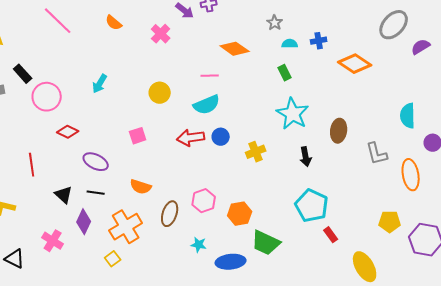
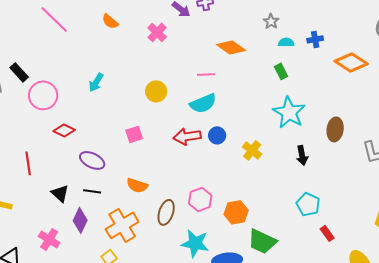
yellow cross: (256, 152) -> (252, 150), turned -30
cyan pentagon: (312, 206) -> (308, 204), size x0.7
cyan star: (199, 245) -> (195, 243), size x1.8

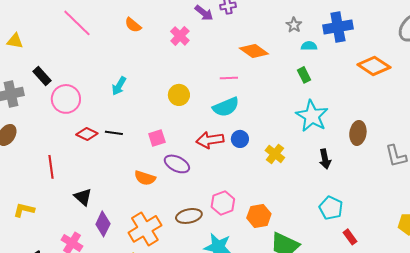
blue cross: (315, 39) -> (338, 27), moved, size x1.8
purple ellipse: (92, 160) -> (177, 164), moved
orange semicircle: (137, 185) -> (145, 178), moved
black line: (92, 191) -> (114, 133), moved
brown ellipse: (166, 212) -> (189, 216), turned 60

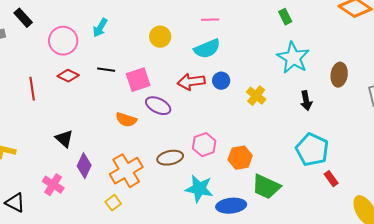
pink circle: (66, 99) -> (63, 41), moved
black line: (114, 133) -> (106, 70), moved
pink square: (157, 138) -> (138, 80), size x1.4
red line: (51, 167) -> (32, 89), moved
cyan pentagon: (331, 208) -> (312, 150), size x1.4

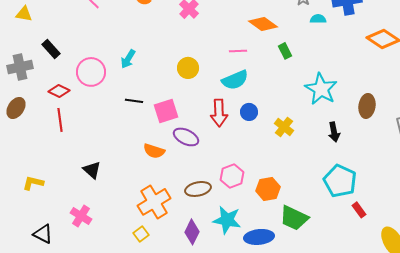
green rectangle: (285, 17) -> (285, 51), moved
red diamond: (68, 76) -> (59, 91), moved
red arrow: (191, 82) -> (219, 113), turned -84
purple diamond: (84, 166) -> (192, 232), moved

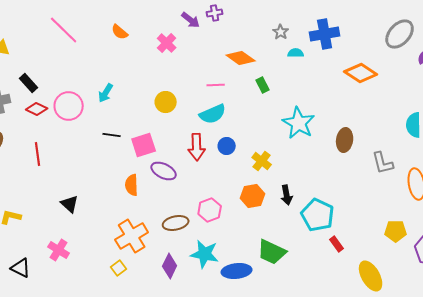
red diamond: (59, 91) -> (37, 109), moved
black arrow: (334, 132) -> (287, 195), moved
orange semicircle: (154, 151) -> (132, 185), turned 70
orange hexagon: (268, 189) -> (253, 196), moved

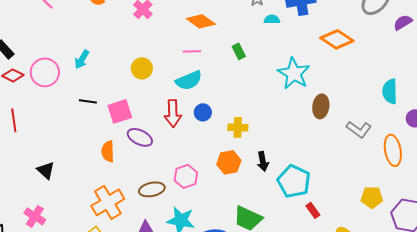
orange diamond: (241, 58) -> (201, 21), moved
cyan star: (299, 123) -> (294, 73), moved
yellow cross: (262, 161) -> (238, 127), turned -36
gray L-shape: (383, 163) -> (359, 129), turned -40

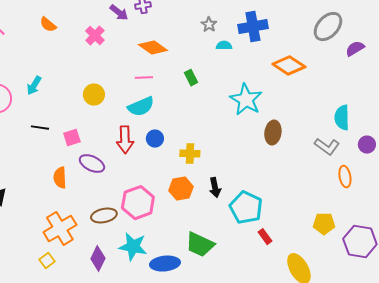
pink square: (120, 111) -> (72, 138), size x0.7
gray L-shape: (359, 129) -> (327, 147), moved
orange ellipse: (393, 150) -> (345, 177), size x0.7
pink hexagon: (186, 176) -> (138, 203), size x1.4

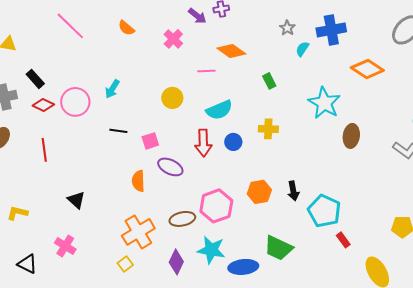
cyan semicircle: (224, 46) -> (302, 49), turned -56
pink line: (144, 78) -> (206, 71), moved
yellow cross: (190, 154) -> (268, 129), moved

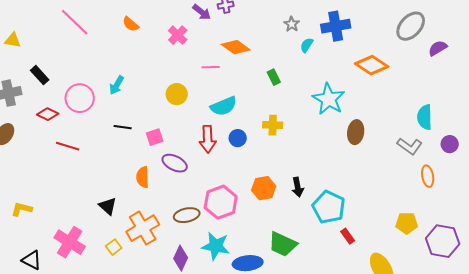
red diamond: (43, 105) -> (48, 114), moved
red line: (44, 150) -> (68, 146), moved, turned -65
black triangle: (76, 200) -> (108, 206), moved
pink cross: (65, 246) -> (70, 242), size x1.4
yellow square: (125, 264) -> (114, 247), moved

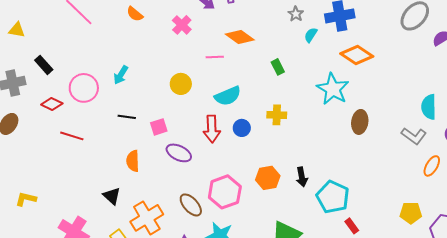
orange diamond: (372, 65) -> (357, 55), moved
orange ellipse: (428, 176) -> (432, 166), turned 40
orange semicircle: (143, 177) -> (133, 161), moved
brown ellipse: (187, 215) -> (191, 205), turned 60

